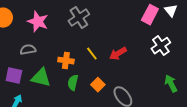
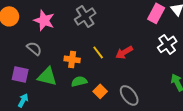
gray semicircle: (28, 50) -> (34, 48), turned 49
green semicircle: (73, 83) -> (79, 81), turned 63
orange square: (98, 85) -> (100, 91), moved

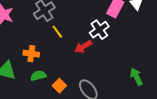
white cross: (167, 44) -> (99, 30), moved
yellow line: (98, 52) -> (57, 32), moved

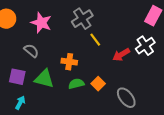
white cross: (99, 30) -> (145, 46), moved
orange square: (59, 86) -> (98, 84), moved

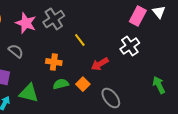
gray cross: (82, 19) -> (54, 19), moved
red arrow: (121, 55) -> (100, 64), moved
green triangle: (44, 79) -> (29, 93), moved

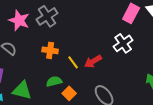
yellow line: (80, 40) -> (73, 62), moved
orange cross: (54, 62) -> (50, 50), moved
orange square: (83, 84) -> (69, 93), moved

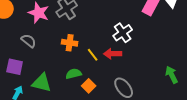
white cross: (123, 43) -> (123, 33), moved
red arrow: (93, 61) -> (113, 54), turned 30

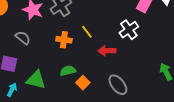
white cross: (123, 33) -> (129, 30), moved
yellow line: (93, 55) -> (87, 32), moved

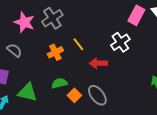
orange cross: (64, 40) -> (55, 52), turned -35
gray ellipse: (118, 85) -> (97, 95), moved

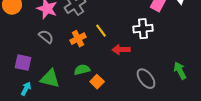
white cross: (120, 42) -> (143, 29), turned 30
gray semicircle: (14, 50) -> (46, 37), moved
gray ellipse: (97, 95) -> (146, 79), moved

